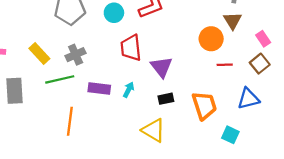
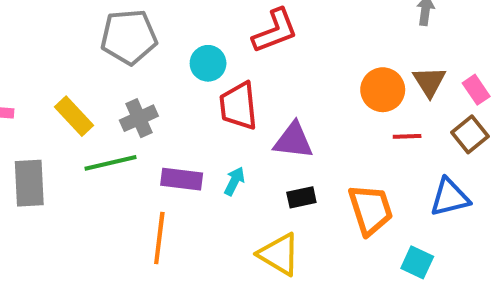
cyan circle: (114, 13) -> (208, 63), moved
brown triangle: (233, 21) -> (429, 82), moved
purple triangle: (161, 67) -> (293, 140), turned -45
orange line: (70, 121) -> (159, 238), moved

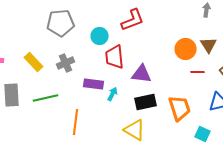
green line: (111, 163) -> (46, 98), moved
purple rectangle: (182, 179) -> (94, 84), moved
black rectangle: (301, 197) -> (146, 102), size x1.5

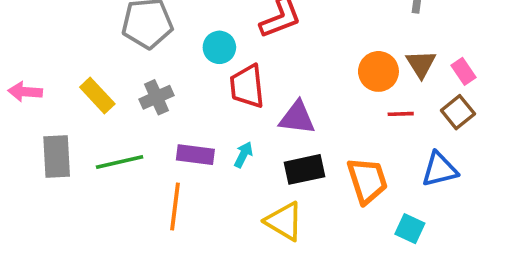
purple rectangle: (94, 84) -> (195, 155), moved

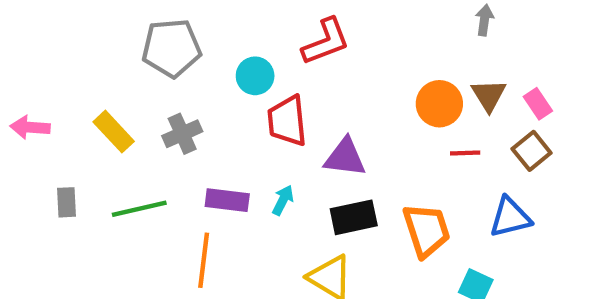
gray rectangle: (57, 156) -> (66, 202), size x0.6

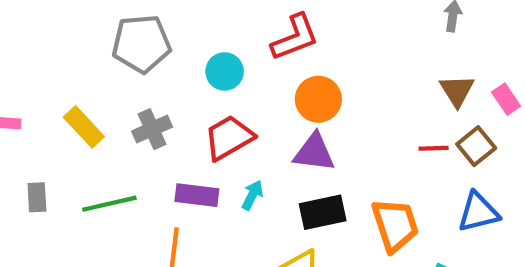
orange circle: (439, 104) -> (318, 99), moved
red trapezoid: (287, 121) -> (229, 138), moved, turned 66
brown square: (532, 151) -> (476, 146), moved

